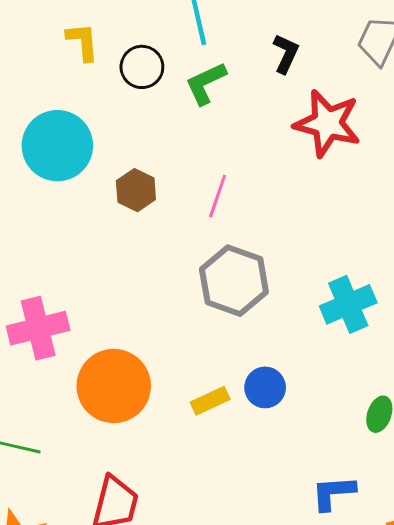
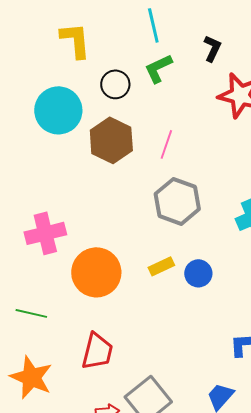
yellow L-shape: (83, 42) -> (75, 40), size x1.4
black circle: (142, 67) -> (115, 84), moved
brown hexagon: (136, 190) -> (111, 140), size x1.6
yellow rectangle: (210, 401) -> (161, 266), moved

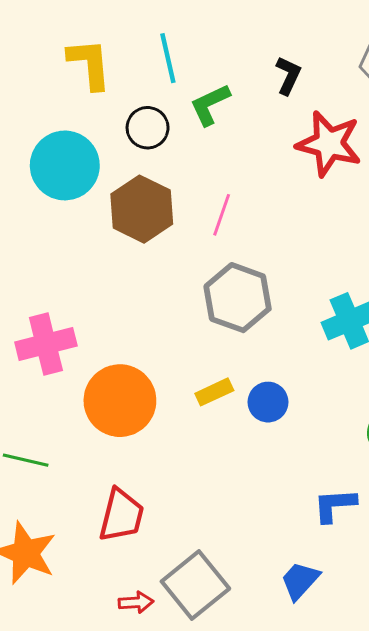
cyan line: (153, 25) -> (168, 58), moved

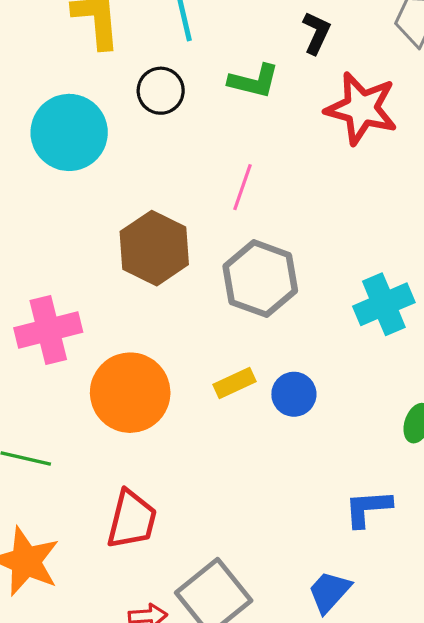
green L-shape: (210, 105) -> (254, 81), moved, turned -141
brown hexagon: (142, 209) -> (154, 248), moved

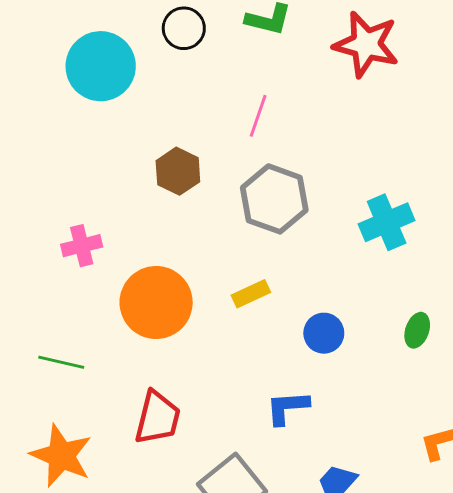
brown hexagon: (154, 248) -> (178, 171), size x0.7
pink cross: (48, 330) -> (82, 246), size x0.7
blue circle: (294, 394) -> (324, 333), moved
blue L-shape: (368, 508) -> (287, 408), moved

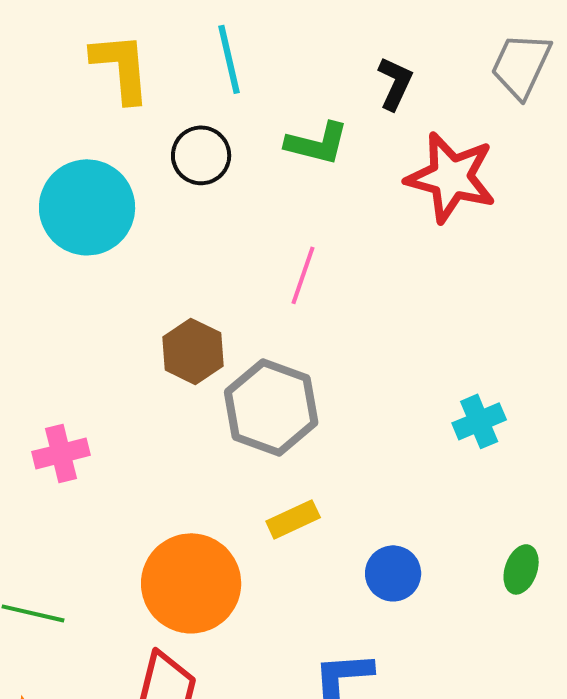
gray hexagon: (274, 199) -> (271, 407), moved
cyan cross: (387, 222) -> (479, 421), size x0.7
orange circle: (156, 303) -> (191, 583), moved

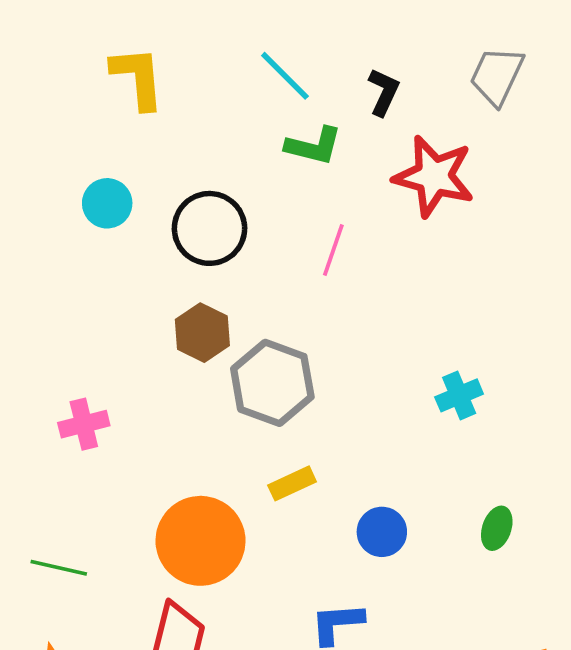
cyan line: (229, 59) -> (285, 76), moved, turned -32
black circle: (201, 155) -> (210, 228), moved, size x1.4
cyan circle: (87, 207) -> (107, 203), size x0.6
pink line: (303, 275) -> (333, 250), moved

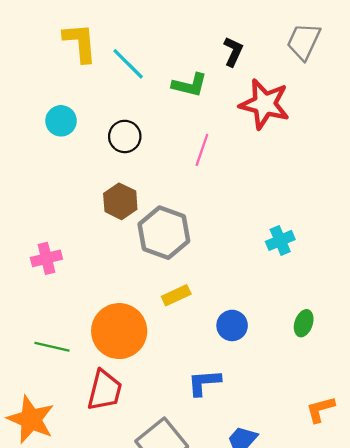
cyan line: (285, 76) -> (128, 64), moved
black circle: (210, 228) -> (125, 136), size x0.7
green line: (59, 568) -> (52, 347), moved

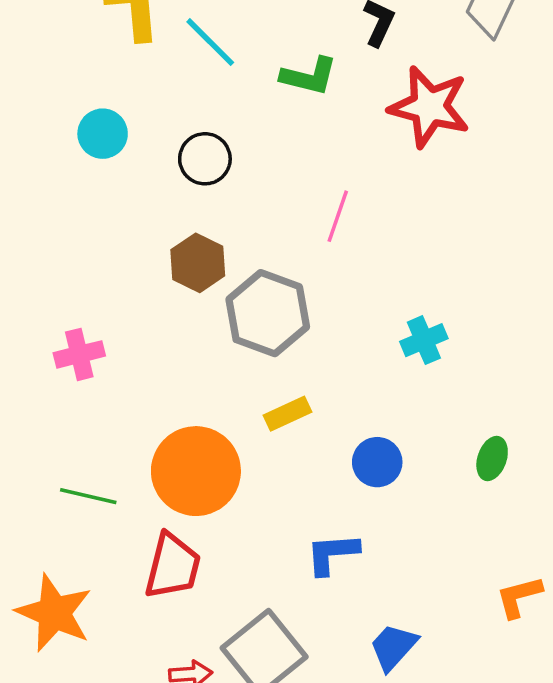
pink line: (202, 150) -> (338, 216), moved
cyan cross: (280, 240) -> (424, 340), moved

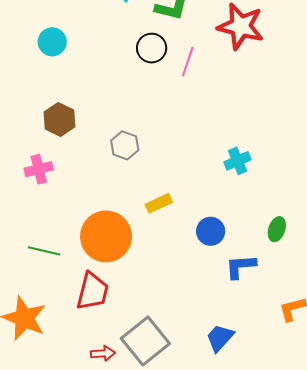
black circle: (205, 159) -> (152, 48), moved
pink line: (338, 216) -> (188, 61), moved
brown hexagon: (198, 263) -> (59, 119), moved
gray hexagon: (268, 313) -> (125, 145), moved, size x0.6
blue L-shape: (332, 554) -> (241, 266), moved

